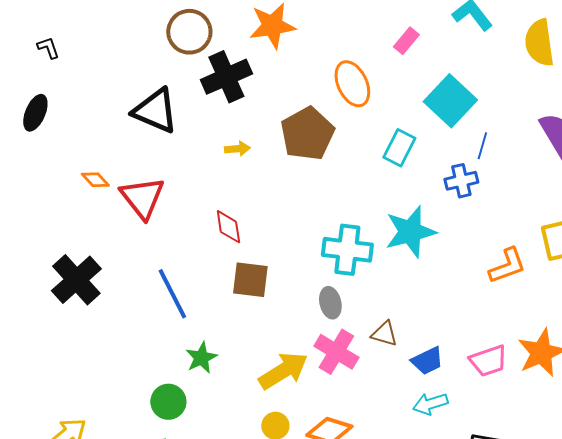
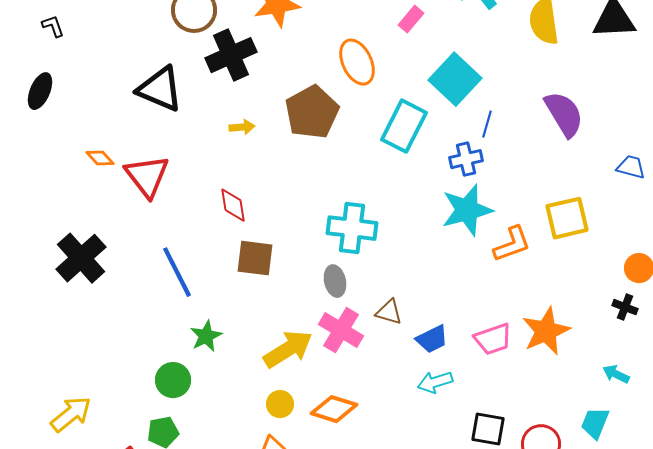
cyan rectangle: (399, 148) -> (404, 126), size x1.4
cyan star: (410, 232) -> (467, 210), moved

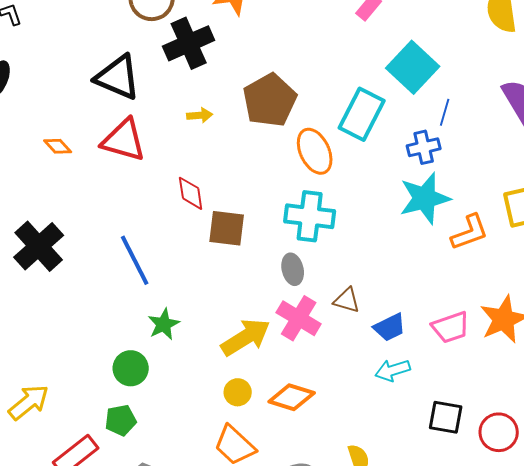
orange ellipse: (357, 62) -> (315, 151), moved
red triangle: (147, 176) -> (124, 140), moved, turned -36
brown square: (255, 258) -> (227, 228), moved

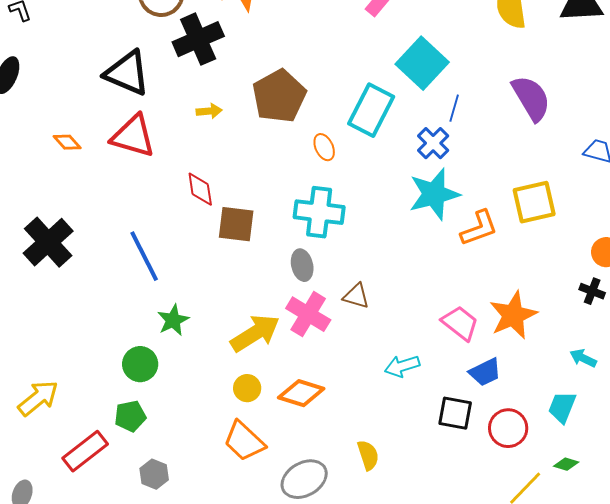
blue cross: (424, 147) -> (433, 143), turned -32
orange ellipse: (315, 151) -> (324, 147), size x0.6
blue trapezoid: (390, 327) -> (485, 372), moved
pink trapezoid: (451, 327) -> (460, 323), turned -123

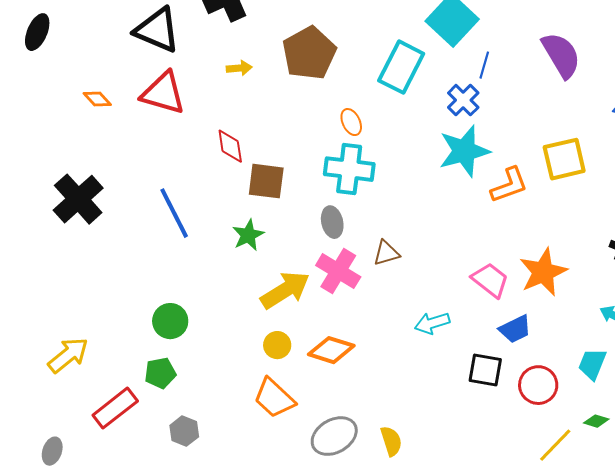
orange ellipse: (324, 147) -> (351, 122), moved
brown triangle: (356, 296) -> (386, 253), turned -32
green star: (173, 320) -> (248, 235), moved
yellow semicircle: (368, 455) -> (391, 441), moved

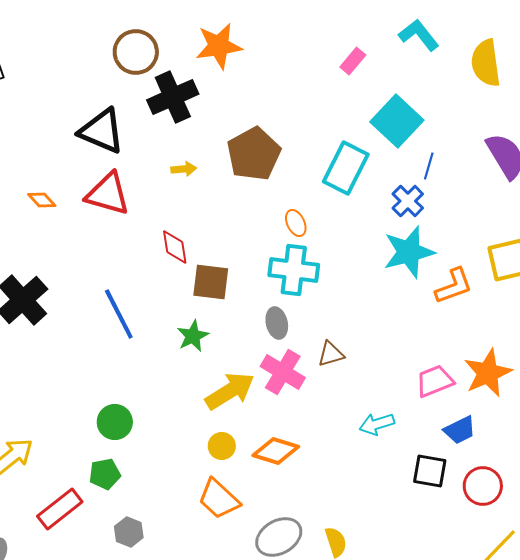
pink trapezoid: (490, 280) -> (435, 381), turned -60

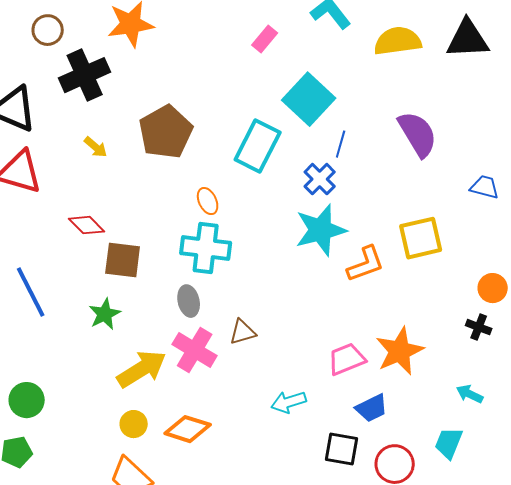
brown circle: (136, 52) -> (48, 30), size x0.7
yellow semicircle: (486, 63) -> (398, 41), turned 90
yellow arrow: (184, 169) -> (96, 147), turned 45
red diamond: (175, 247) -> (87, 225), turned -36

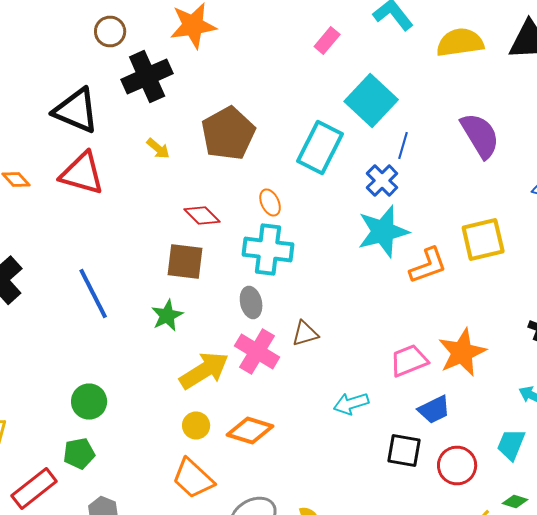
red diamond: (87, 225) -> (202, 216), moved

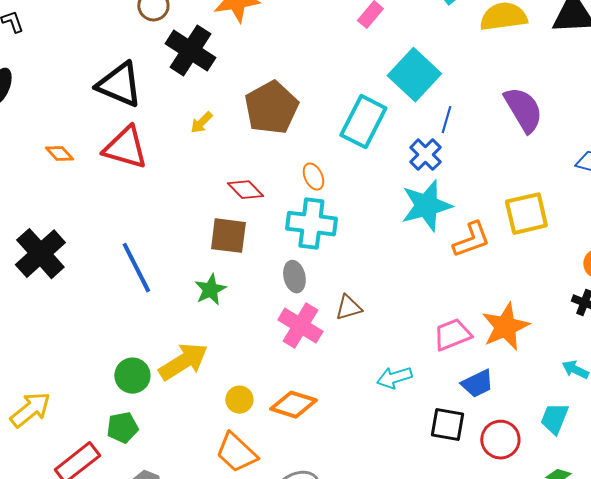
black cross: (147, 76) -> (190, 51), turned -33
yellow arrow: (158, 148) -> (201, 123), turned 95
yellow arrow: (204, 370) -> (183, 362), moved

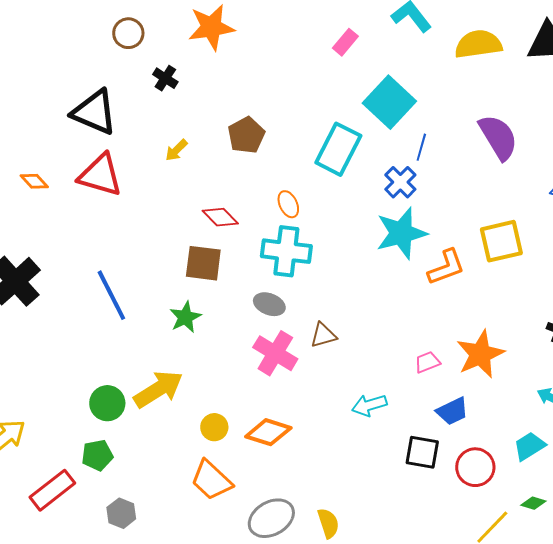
black cross: (190, 51) -> (165, 78), size x0.5
brown pentagon: (271, 108) -> (246, 135), size x0.7
gray ellipse: (294, 277) -> (269, 304), turned -56
pink trapezoid: (452, 335) -> (427, 362), size x0.7
cyan trapezoid: (554, 419) -> (529, 446), turned 36

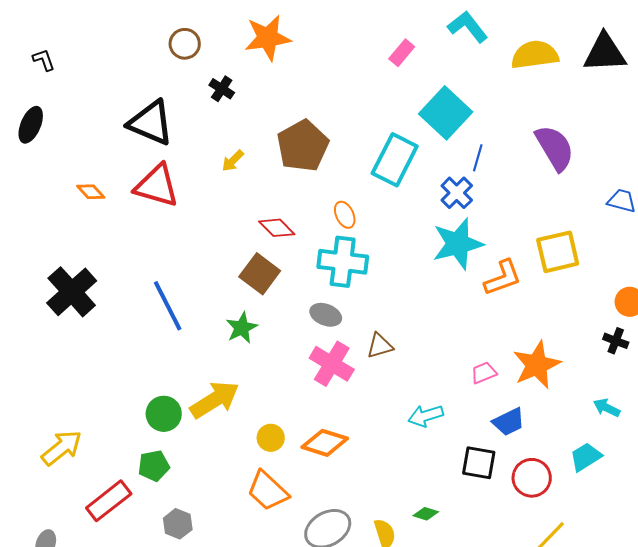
brown pentagon: (246, 135) -> (303, 146), size x1.4
brown square: (203, 263) -> (260, 274), turned 30
green diamond: (533, 503) -> (426, 514), moved

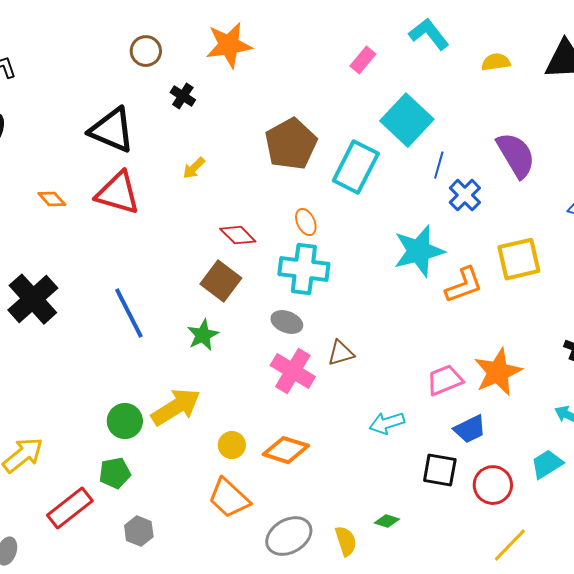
yellow semicircle: (535, 55) -> (496, 62), size x0.6
brown pentagon: (303, 146) -> (291, 144), moved
blue cross: (457, 193) -> (465, 195), moved
pink trapezoid: (484, 373) -> (445, 380), size x1.4

